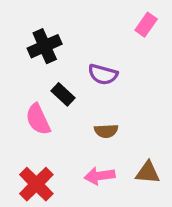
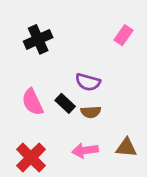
pink rectangle: (146, 25) -> (123, 35), moved
purple semicircle: (103, 74) -> (88, 82), moved
black rectangle: (63, 94) -> (65, 103), moved

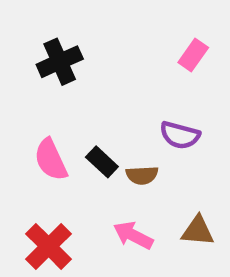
purple semicircle: (88, 82) -> (180, 135), moved
pink arrow: (85, 150) -> (133, 235), turned 35

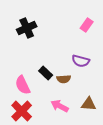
pink semicircle: (51, 160) -> (23, 85), moved

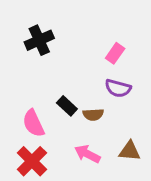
pink rectangle: (87, 25) -> (115, 53), moved

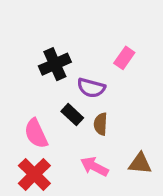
black cross: (39, 40) -> (55, 64), moved
purple semicircle: (118, 88) -> (91, 88), moved
brown semicircle: (93, 115) -> (101, 124), turned 96

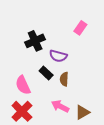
pink rectangle: (124, 58) -> (80, 28), moved
brown triangle: (140, 163) -> (82, 112), moved, turned -35

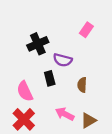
black rectangle: (46, 73) -> (50, 78), turned 32
brown semicircle: (64, 79) -> (82, 85), moved

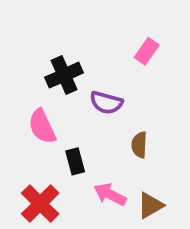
black rectangle: (50, 78) -> (75, 161), moved
pink semicircle: (25, 91) -> (42, 126), moved

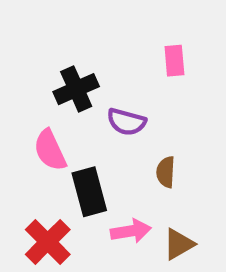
pink rectangle: (147, 51) -> (174, 61), turned -40
black rectangle: (75, 161) -> (89, 192), size x1.5
pink arrow: (110, 194) -> (131, 231), turned 144

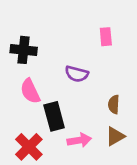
black cross: (76, 89) -> (24, 50), moved, turned 30
brown semicircle: (166, 172) -> (114, 104), moved
brown triangle: (179, 244) -> (115, 136), moved

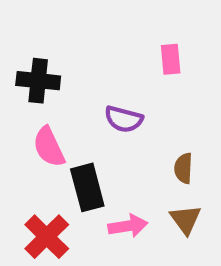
brown triangle: (115, 136) -> (186, 220), turned -36

